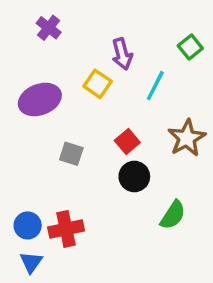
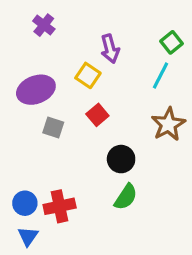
cyan line: (155, 86) -> (160, 75), moved
red square: (127, 142) -> (97, 115), moved
gray square: (71, 154) -> (53, 128), moved
green semicircle: (173, 215) -> (126, 197), moved

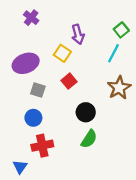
blue circle: (25, 203) -> (33, 118), moved

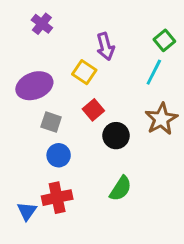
black circle: (86, 112) -> (116, 136), moved
blue circle: (33, 118) -> (59, 155), moved
blue triangle: (20, 167) -> (27, 211), moved

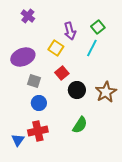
green square: (164, 40) -> (98, 27), moved
cyan line: (154, 72) -> (92, 48), moved
brown star: (161, 119) -> (106, 92), moved

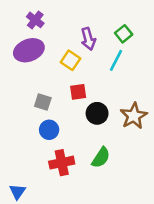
purple ellipse: (23, 57) -> (29, 50), moved
red square: (62, 73) -> (78, 92), turned 32
red cross: (38, 131) -> (62, 163), moved
blue triangle: (18, 140) -> (18, 192), moved

